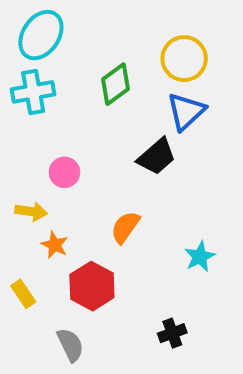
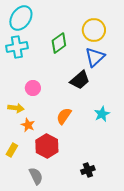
cyan star: (200, 257) -> (102, 114), moved
yellow rectangle: (23, 294) -> (12, 150), turned 64

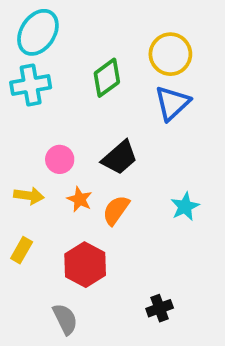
black trapezoid: (80, 80) -> (120, 158), moved
orange star: (28, 125) -> (80, 199), moved
yellow rectangle: (12, 150) -> (22, 250), moved

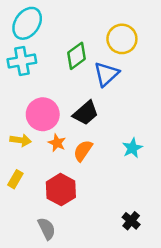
blue triangle: (172, 103) -> (106, 74), moved
pink circle: (60, 159) -> (43, 114), size x1.6
black cross: (160, 308) -> (131, 221), moved, turned -30

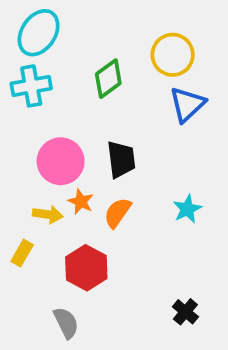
blue triangle: (106, 74) -> (187, 104), moved
black trapezoid: (86, 113) -> (121, 159), turned -56
yellow arrow: (21, 140) -> (48, 214), moved

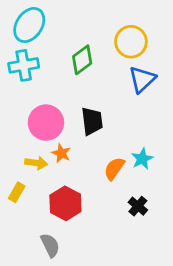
orange semicircle: (118, 213) -> (114, 169), moved
black cross: (185, 312) -> (138, 206), moved

